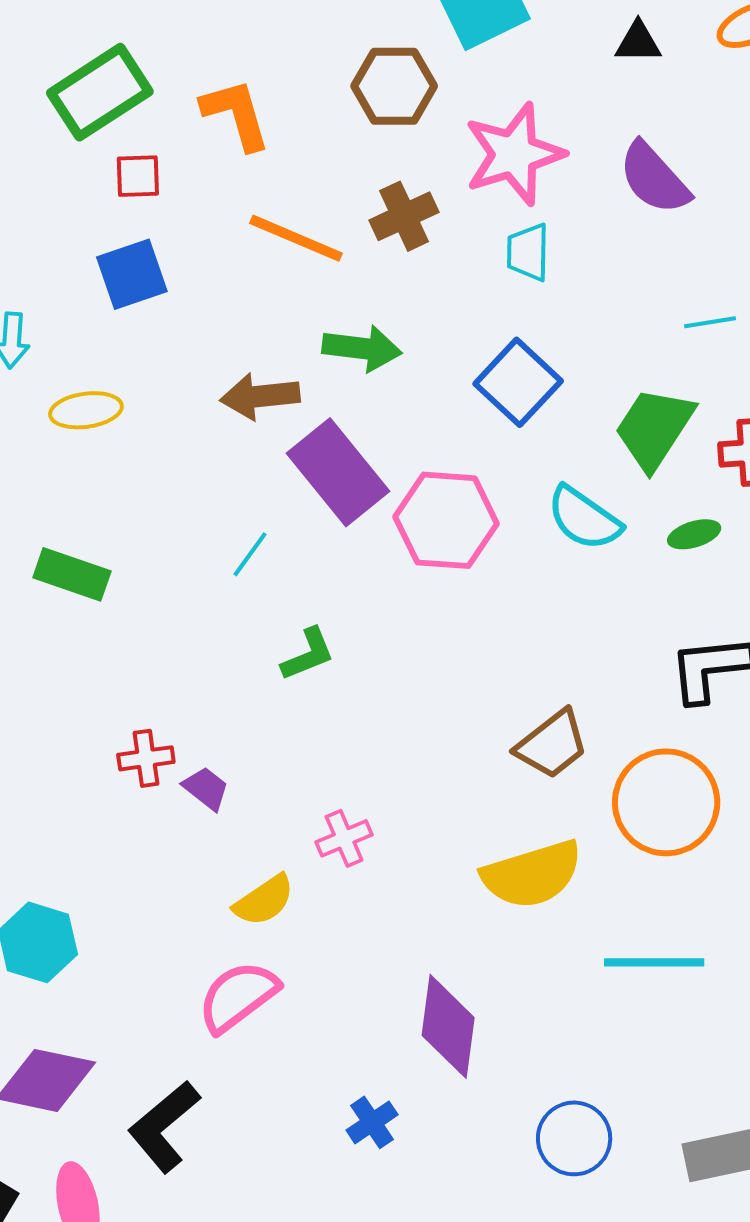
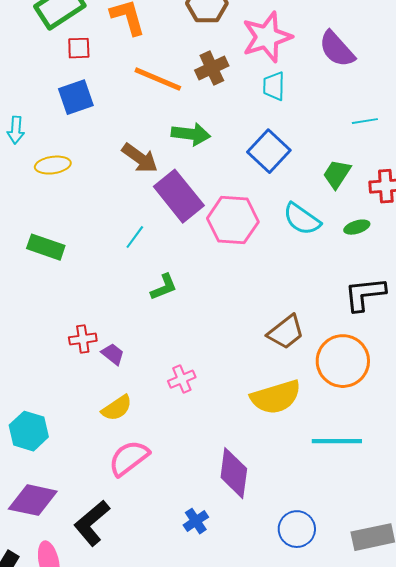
brown arrow: (260, 396) -> (140, 158), turned -138
green trapezoid: (654, 428) -> (337, 174), size x0.7
yellow semicircle: (264, 900) -> (117, 408), moved

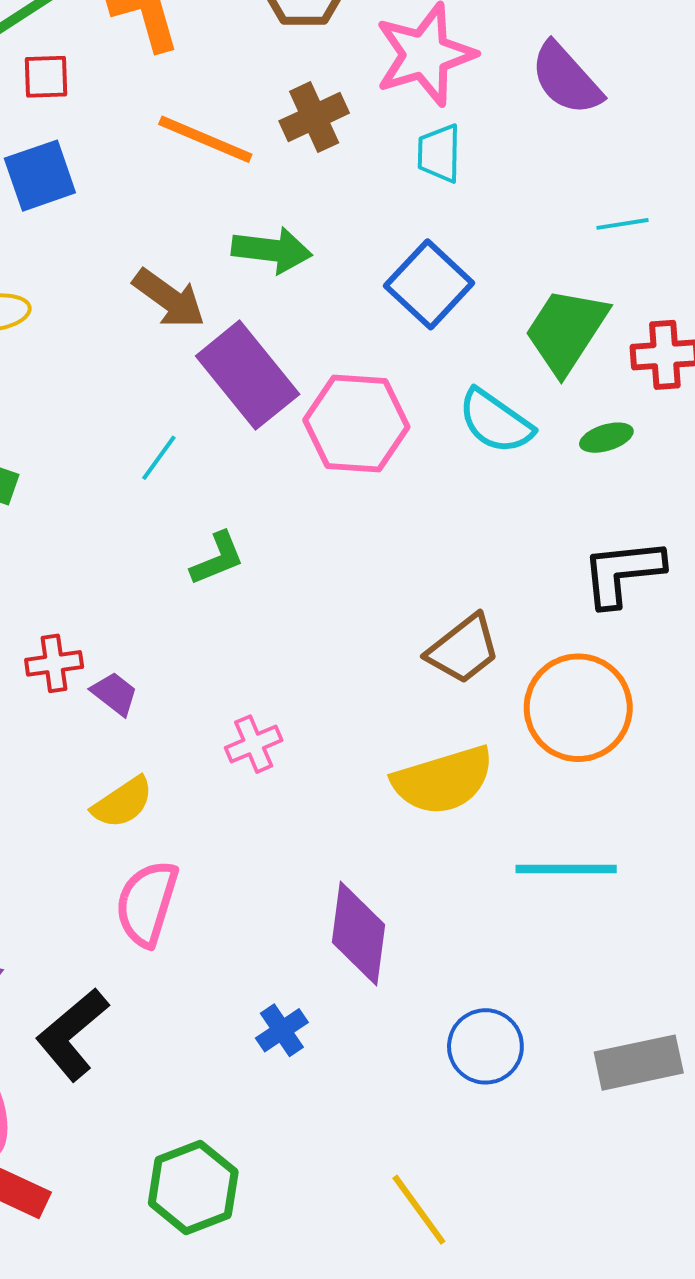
green trapezoid: (337, 174) -> (566, 331), size x1.5
pink semicircle: (129, 458) -> (147, 903), turned -36

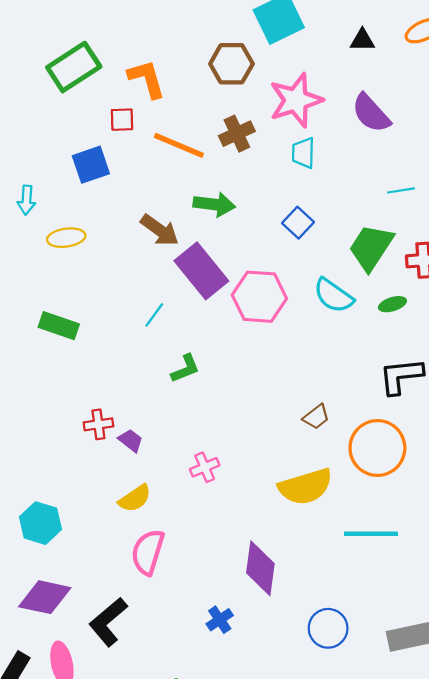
red square: (46, 77) -> (122, 120), moved
blue square: (429, 284) -> (298, 223), size x0.7
brown trapezoid: (463, 649) -> (316, 417), size x0.7

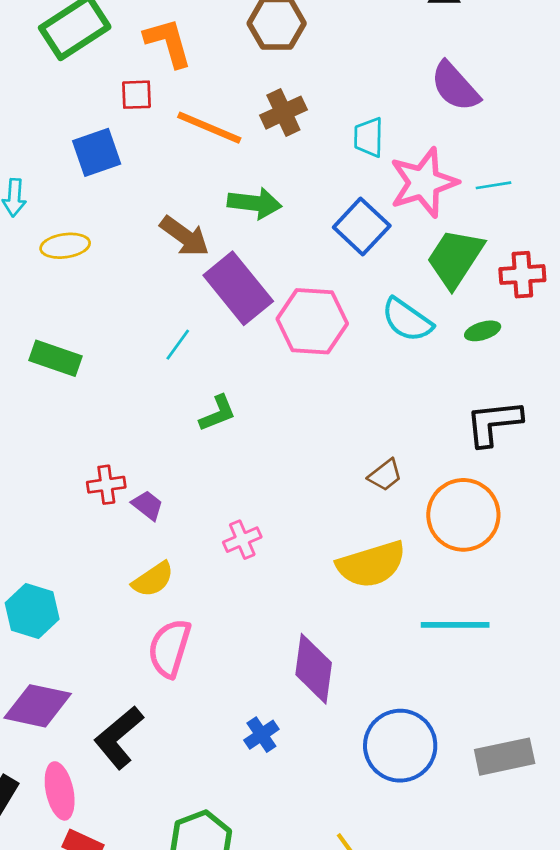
pink star: (296, 100) -> (424, 183), moved
blue square: (298, 223) -> (362, 227), size x1.4
blue circle: (328, 628) -> (400, 746), size x1.4

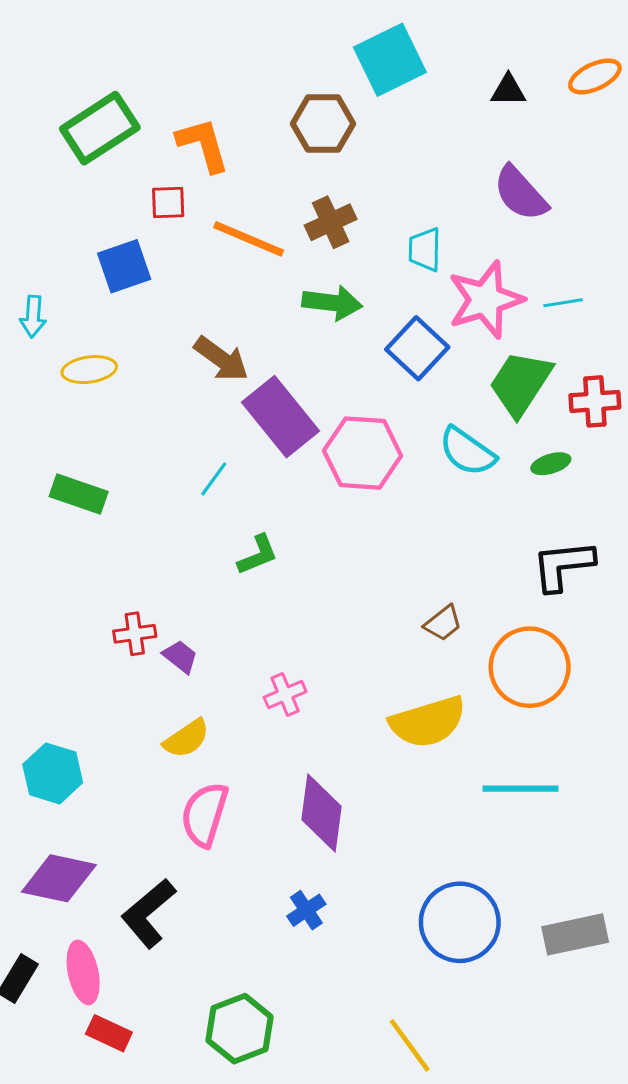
green arrow: (255, 203) -> (332, 303), moved
purple diamond: (314, 669) -> (322, 813), moved

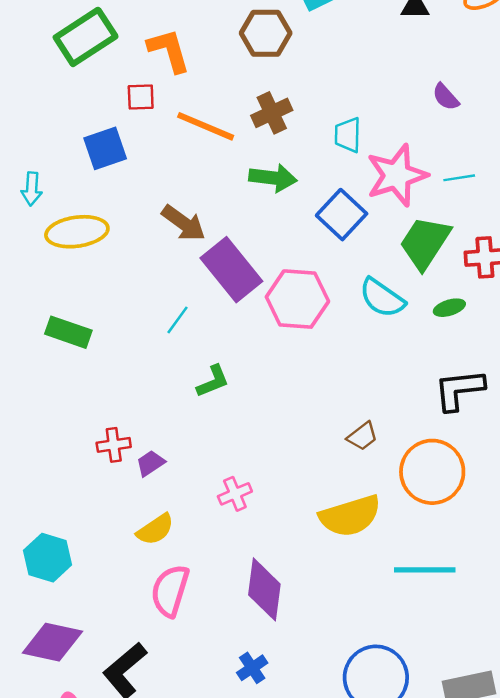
purple semicircle: (520, 193) -> (446, 97), moved, size x0.6
yellow ellipse: (89, 370) -> (77, 232), size x1.4
purple trapezoid: (180, 657) -> (150, 463), turned -72

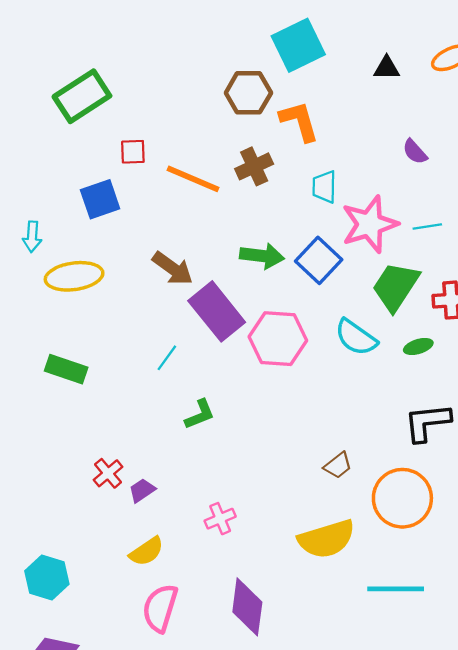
orange L-shape: (169, 50) -> (299, 121), moved
green arrow: (273, 178) -> (262, 256), moved
red cross: (114, 445) -> (108, 473), turned -32

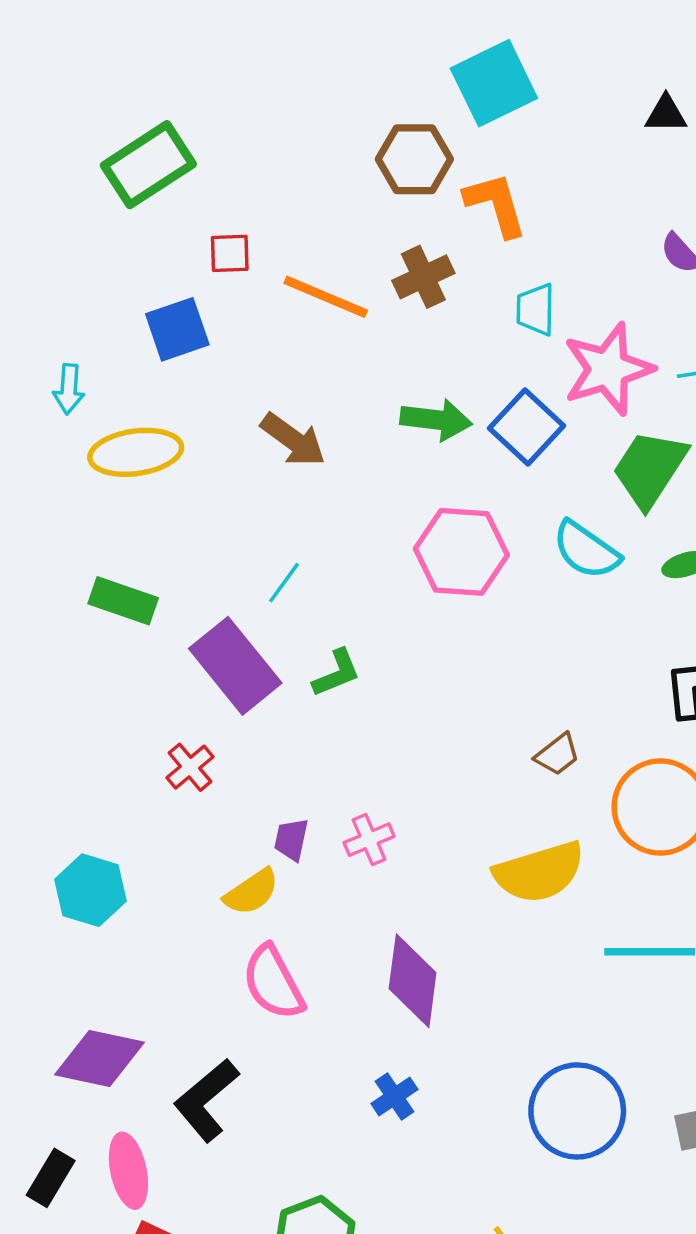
black triangle: (387, 68) -> (666, 114), moved
purple rectangle: (217, 311) -> (235, 666), moved
purple trapezoid: (142, 490) -> (291, 840), moved, turned -44
cyan hexagon: (47, 577) -> (90, 890), moved
pink semicircle: (160, 608) -> (273, 982), turned -45

